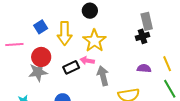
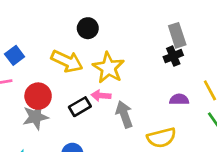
black circle: (90, 11) -> (88, 28), moved
blue square: (41, 27) -> (15, 55), moved
yellow arrow: (65, 33) -> (67, 61), turned -60

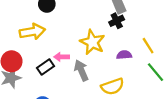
yellow arrow: (67, 61) -> (32, 32), turned -30
yellow star: (108, 68) -> (92, 42), moved

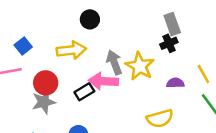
pink arrow: (62, 57) -> (103, 81), size x1.6
gray arrow: (81, 70) -> (114, 62), moved

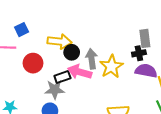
black circle: (90, 19) -> (72, 52), moved
purple semicircle: (175, 83) -> (146, 71), moved, size x1.5
gray star: (44, 102) -> (55, 90), moved

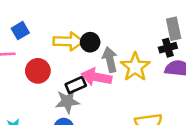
black circle: (72, 52) -> (90, 42), moved

